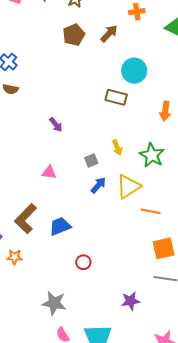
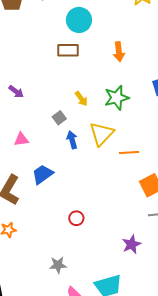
green star: (152, 155) -> (117, 98), turned -30
blue arrow: (98, 185) -> (72, 140), turned -42
blue trapezoid: (60, 226) -> (42, 174), moved
gray star: (54, 303) -> (58, 265), size x0.7

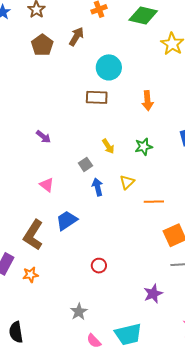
green star: (117, 98) -> (144, 147), size x0.7
yellow triangle: (101, 134) -> (127, 182), size x0.6
pink triangle: (21, 139) -> (47, 185), turned 42
gray star: (58, 265) -> (79, 312), turned -30

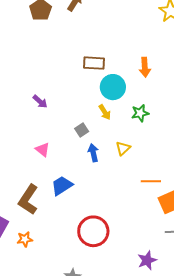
cyan circle: (109, 67) -> (113, 87), moved
orange line: (154, 202) -> (151, 181), moved
red circle: (99, 266) -> (93, 231), size x2.0

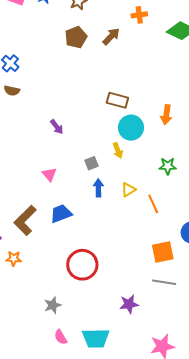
green star: (140, 113) -> (168, 166), moved
orange line: (151, 181) -> (153, 204), moved, turned 54

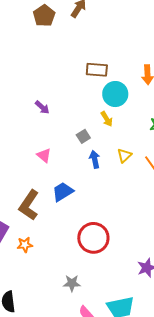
gray star: (53, 305) -> (72, 283), turned 30

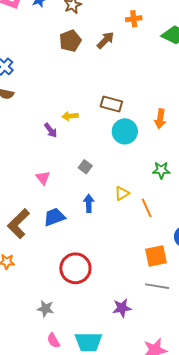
yellow arrow: (107, 119) -> (70, 116), moved, turned 105
gray square: (83, 136) -> (85, 167), turned -32
blue arrow: (95, 159) -> (89, 203), moved

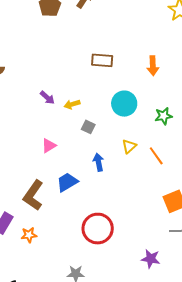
yellow arrow: (70, 116) -> (72, 104), moved
cyan circle: (125, 131) -> (124, 104), moved
pink triangle: (43, 178) -> (49, 146), turned 49
purple star: (122, 308) -> (151, 259), turned 30

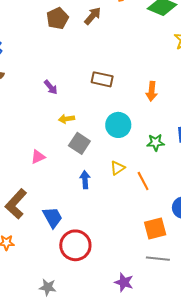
purple arrow: (47, 98) -> (51, 87), moved
gray square: (88, 127) -> (79, 143), size x1.5
blue trapezoid: (67, 182) -> (52, 217), moved, turned 85

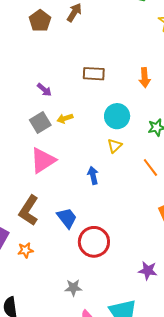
gray square: (79, 143) -> (40, 122), moved, turned 35
pink triangle: (38, 157) -> (43, 160), size x1.8
yellow triangle: (118, 168) -> (115, 146), moved

